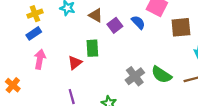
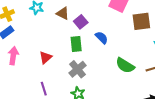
blue semicircle: (138, 22) -> (102, 38), moved
green rectangle: (92, 48) -> (76, 44), moved
gray cross: (135, 76) -> (78, 69), moved

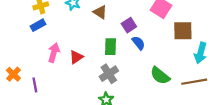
purple square: (81, 22) -> (129, 25), moved
pink arrow: (13, 56) -> (54, 53), moved
purple line: (44, 89) -> (35, 85), moved

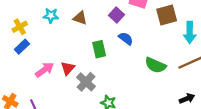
purple square: (129, 25) -> (116, 15), moved
pink arrow: (54, 53) -> (45, 70), turned 54
gray cross: (109, 74) -> (86, 82), moved

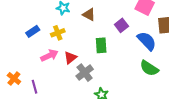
purple square: (116, 15) -> (121, 25), moved
yellow cross: (20, 27) -> (58, 33), moved
blue semicircle: (126, 38) -> (147, 41), moved, size x1.5

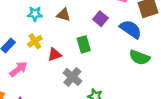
pink arrow: (49, 55) -> (18, 69), moved
red triangle: (70, 58) -> (55, 55), moved, turned 32

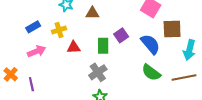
brown triangle: (64, 15) -> (92, 13), turned -32
purple square: (100, 19) -> (121, 35), moved
gray cross: (72, 77) -> (98, 72), moved

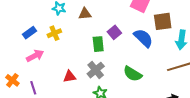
red triangle: (74, 47) -> (70, 77), moved
green semicircle: (151, 72) -> (133, 74), moved

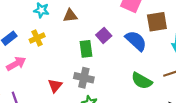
gray cross: (96, 70) -> (84, 78), turned -36
green semicircle: (133, 74) -> (142, 81), moved
red triangle: (70, 77) -> (55, 86), turned -40

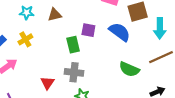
purple square: (104, 35) -> (88, 30), turned -32

